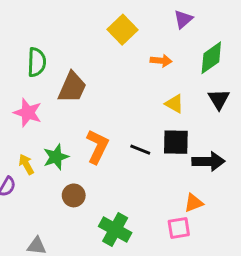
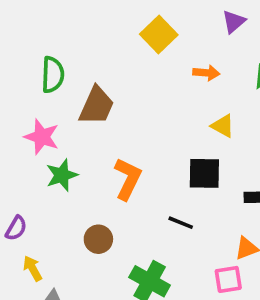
black square: (176, 142) -> (204, 173), moved
black line: (140, 150) -> (181, 223), moved
green star: (56, 157) -> (62, 175), moved
yellow arrow: (26, 164) -> (33, 268), moved

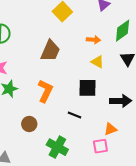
orange arrow: (206, 73) -> (93, 40), moved
brown trapezoid: (97, 106) -> (50, 51), moved

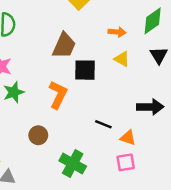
black square: (87, 88) -> (85, 70), moved
black line: (74, 115) -> (103, 124), moved
orange triangle: (111, 129) -> (128, 138), moved, turned 40

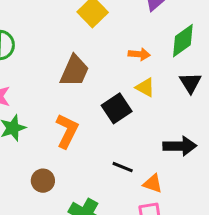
black square: (85, 70) -> (117, 108), moved, turned -35

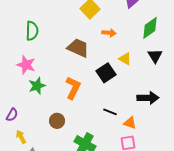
orange arrow: (139, 54) -> (109, 33), moved
brown trapezoid: (74, 71) -> (78, 48), turned -90

